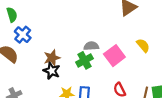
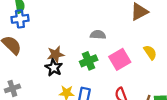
blue cross: (23, 35) -> (20, 19), moved, turned 35
gray semicircle: (91, 46) -> (98, 35), moved

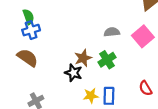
brown star: (56, 54) -> (83, 58), moved
pink square: (120, 59) -> (143, 36), moved

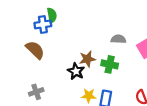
green semicircle: (28, 17) -> (52, 15), moved
green cross: (107, 60) -> (110, 64), turned 35

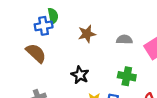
brown star: (87, 59) -> (87, 34), moved
green cross: (110, 64) -> (127, 76), moved

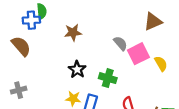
gray semicircle: (124, 40) -> (120, 43), moved, turned 42
black star: (80, 75) -> (77, 69), moved

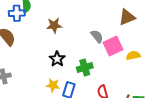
yellow semicircle: (161, 64) -> (133, 55), turned -72
green cross: (108, 78) -> (85, 67), turned -35

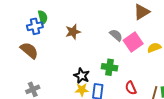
black star: (57, 59) -> (82, 76), moved
green cross: (85, 67) -> (109, 67), turned 35

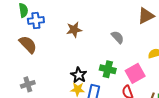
green semicircle: (43, 17) -> (23, 10), moved
pink square: (133, 42) -> (135, 73), moved

